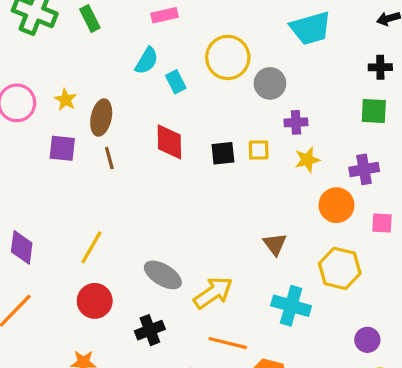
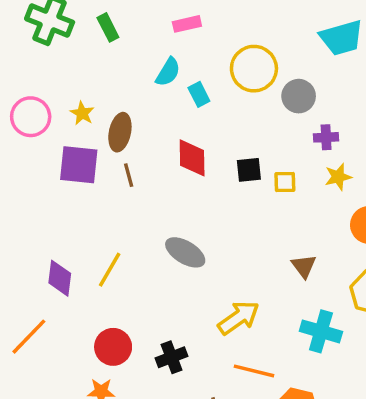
purple square: (62, 148) -> (79, 165), size x1.4
yellow square: (259, 150) -> (285, 182), moved
purple diamond: (22, 247) -> (60, 278), moved
gray ellipse: (163, 275) -> (185, 252), moved
red circle: (95, 301) -> (113, 347), moved

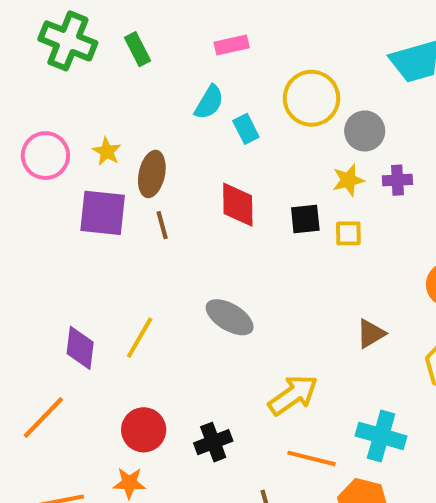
yellow star: (338, 177) -> (348, 180), moved
brown triangle: (304, 266) -> (371, 334), turned 36
cyan cross: (321, 331) -> (381, 436), moved

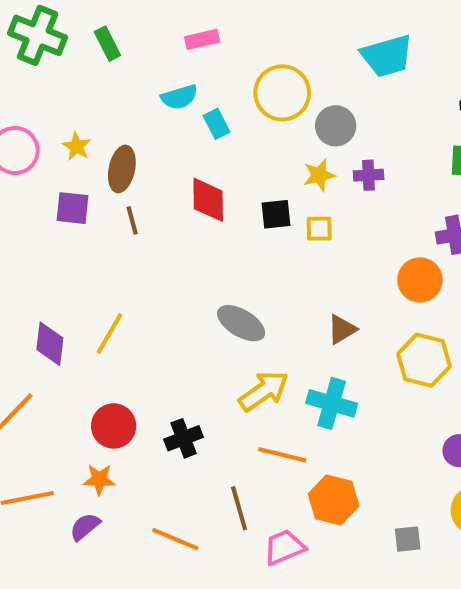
cyan semicircle: (209, 102) -> (179, 97), turned 42
purple square: (103, 213) -> (73, 208), size x0.7
gray ellipse: (230, 317) -> (241, 323), moved
cyan cross: (381, 436) -> (332, 403), moved

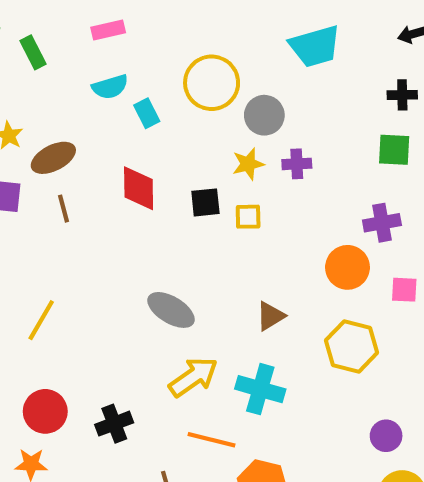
pink rectangle: (202, 39) -> (108, 30), moved
green rectangle: (107, 44) -> (33, 52), moved
brown ellipse: (122, 169) -> (53, 158), turned 51

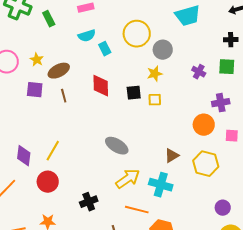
purple cross: (297, 164) -> (199, 72), moved, turned 32
brown triangle: (270, 316) -> (172, 156), moved
red circle: (45, 411) -> (48, 182), moved

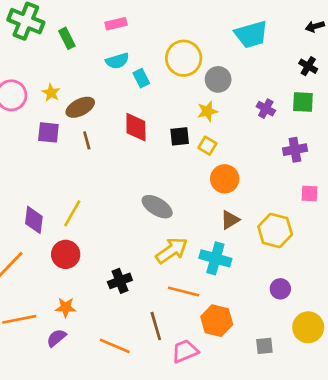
black cross: (231, 40) -> (308, 66), turned 32
yellow square: (155, 100) -> (207, 146), turned 32
orange circle: (204, 125) -> (225, 179), moved
purple circle: (223, 208) -> (280, 289), moved

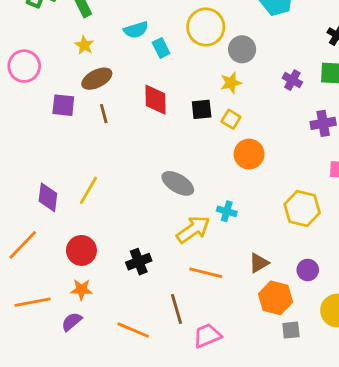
yellow star: (51, 93) -> (84, 45), moved
brown triangle: (230, 220) -> (259, 263), moved
red circle: (66, 254) -> (81, 250), moved
cyan cross: (215, 258) -> (227, 211), moved, size x0.6
orange hexagon: (217, 321) -> (276, 298), moved

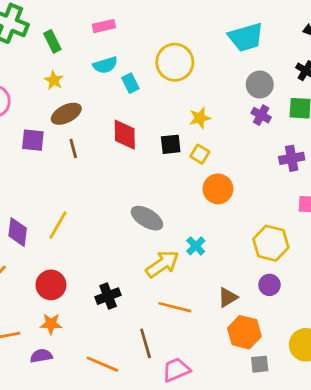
gray circle: (242, 49) -> (260, 84), moved
cyan cross: (227, 211) -> (196, 246), turned 30
purple circle: (308, 270) -> (269, 285), moved
purple semicircle: (72, 322) -> (41, 356), turned 30

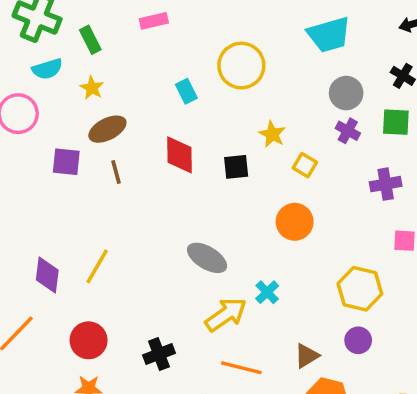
cyan semicircle: (105, 65) -> (47, 69), moved
yellow star: (200, 118) -> (272, 134), turned -30
yellow square: (200, 154) -> (305, 165), moved

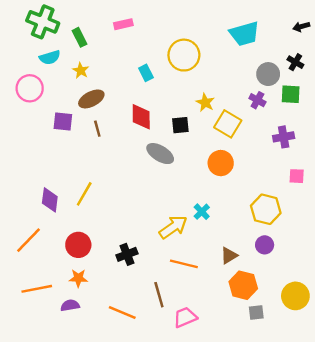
gray circle: (346, 93) -> (268, 74), moved
yellow square: (305, 165) -> (228, 124), size x1.6
gray ellipse: (207, 258) -> (160, 154), moved

